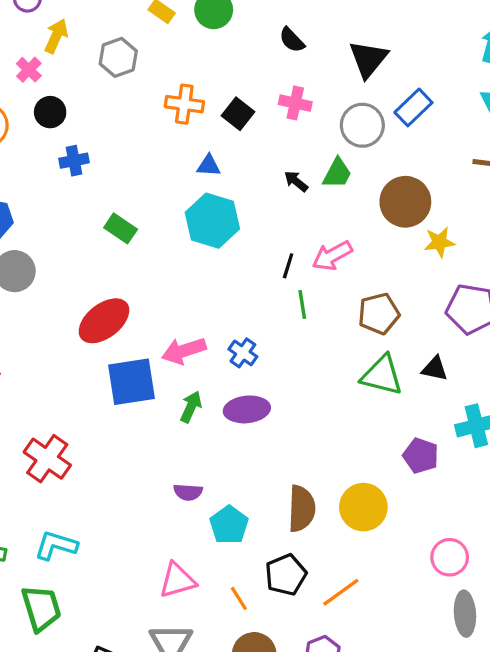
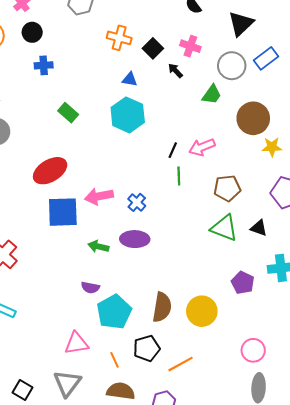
black arrow: (296, 181) -> (175, 71), moved
green arrow: (191, 407) -> (98, 246), moved, turned -108
cyan pentagon: (229, 525) -> (114, 312), size x1.4

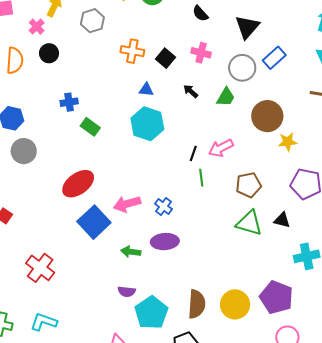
blue cross: (44, 65) -> (69, 102), moved
black arrow: (175, 71) -> (191, 91), moved
blue square: (63, 212) -> (94, 222), turned -36
purple pentagon: (243, 283) -> (276, 297), moved, size x1.5

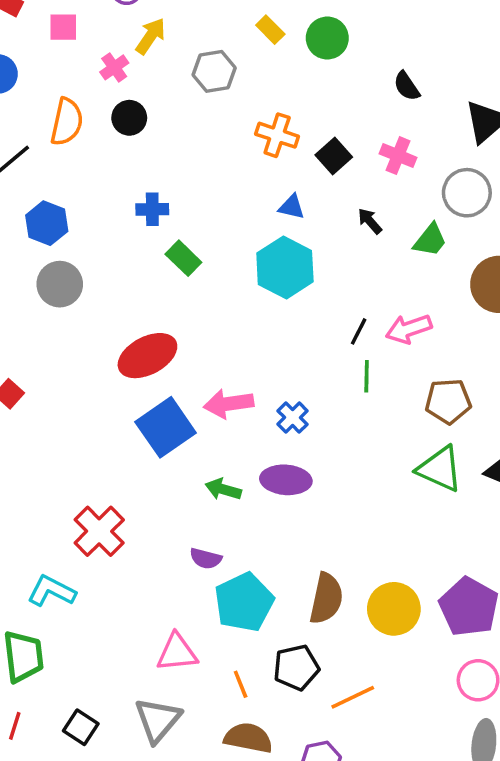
red cross: (40, 268) -> (99, 531), moved

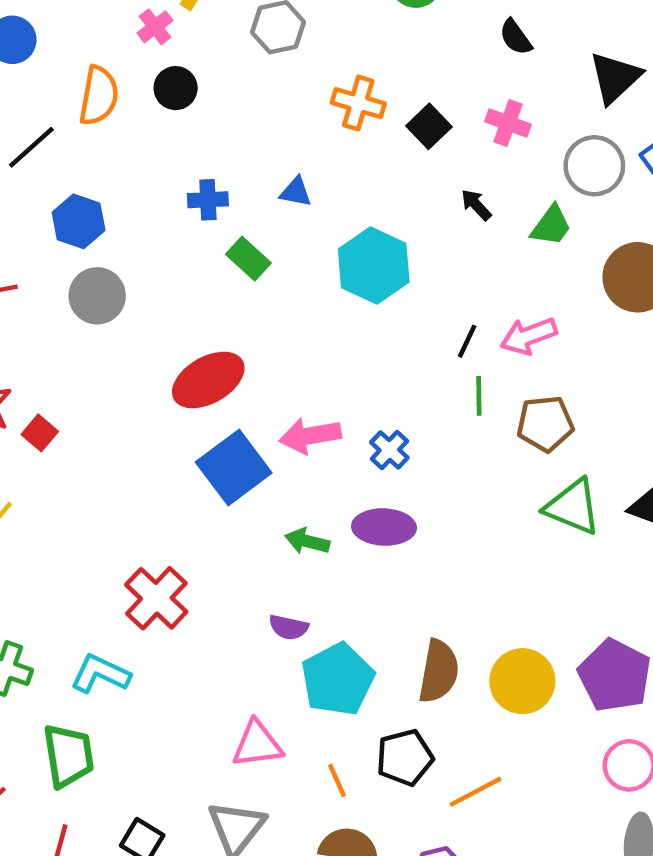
blue triangle: (292, 207) -> (296, 192), moved
brown pentagon: (448, 401) -> (545, 424), moved

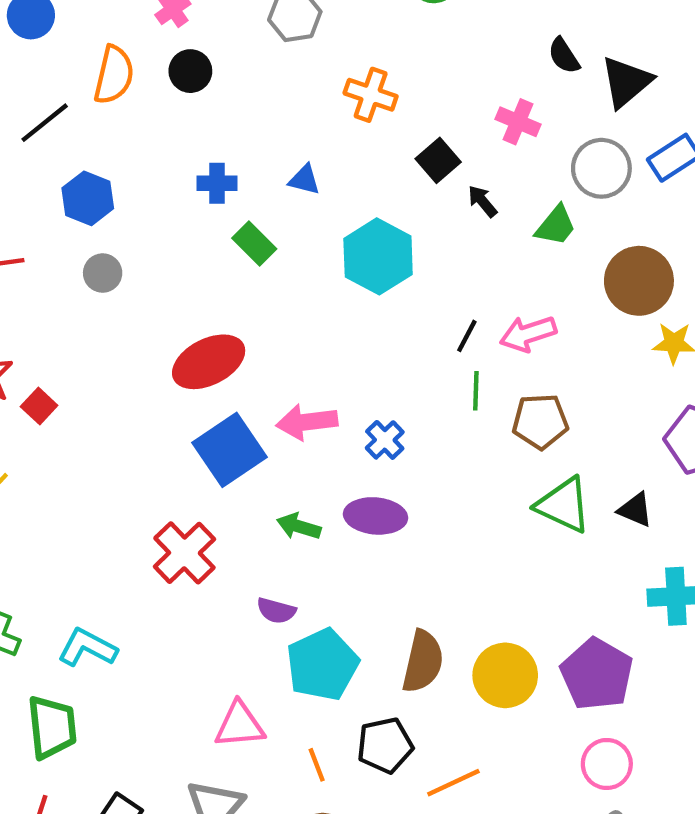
black semicircle: (516, 37) -> (564, 56), moved
black square: (429, 126) -> (438, 160), moved
gray circle: (97, 296) -> (103, 273), size x0.7
red cross: (156, 598) -> (184, 553), moved

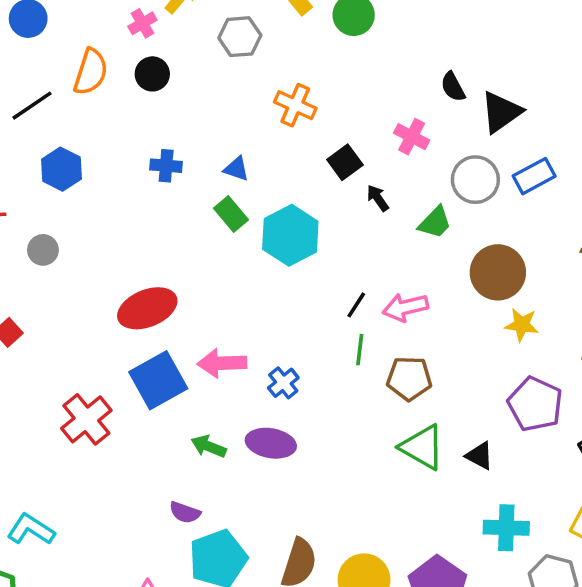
green rectangle: (254, 243) -> (231, 214), moved
gray circle: (103, 273) -> (43, 250), moved
red cross: (184, 553) -> (86, 419), moved

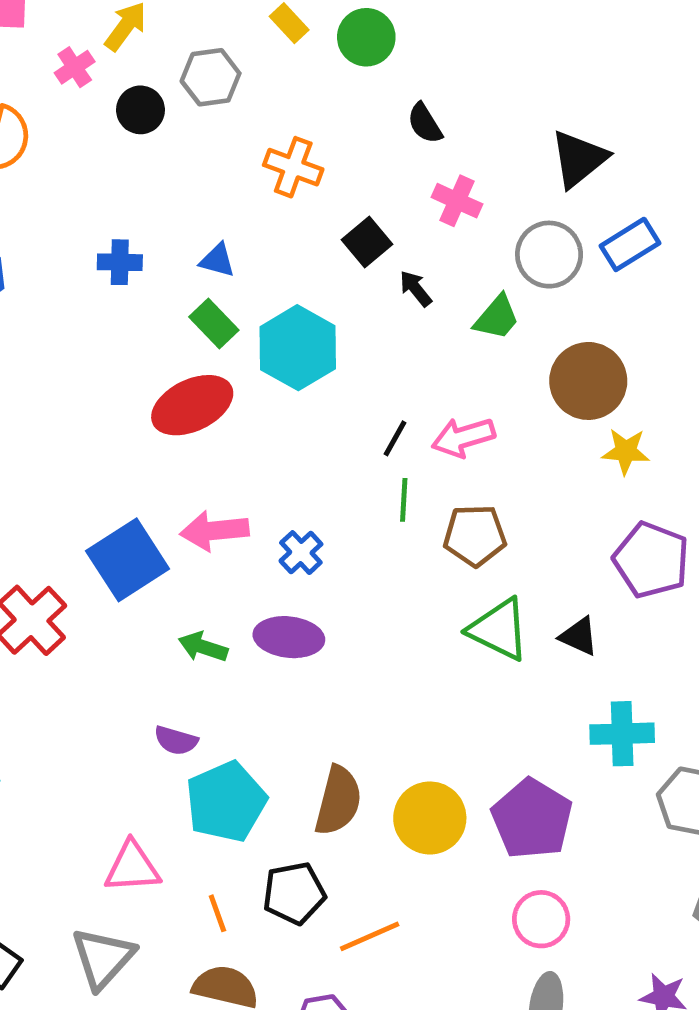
black circle: (152, 74) -> (141, 110), moved
black semicircle: (453, 87) -> (425, 123), moved
red ellipse: (147, 308) -> (192, 405), moved

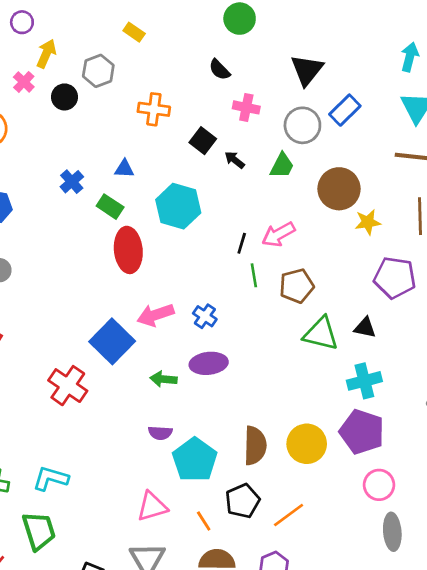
green circle: (366, 37) -> (240, 19), moved
blue cross: (120, 262) -> (72, 182), turned -30
green rectangle: (214, 324) -> (110, 207), moved
red ellipse: (192, 405) -> (128, 250), turned -57
cyan cross: (622, 734) -> (364, 381), moved

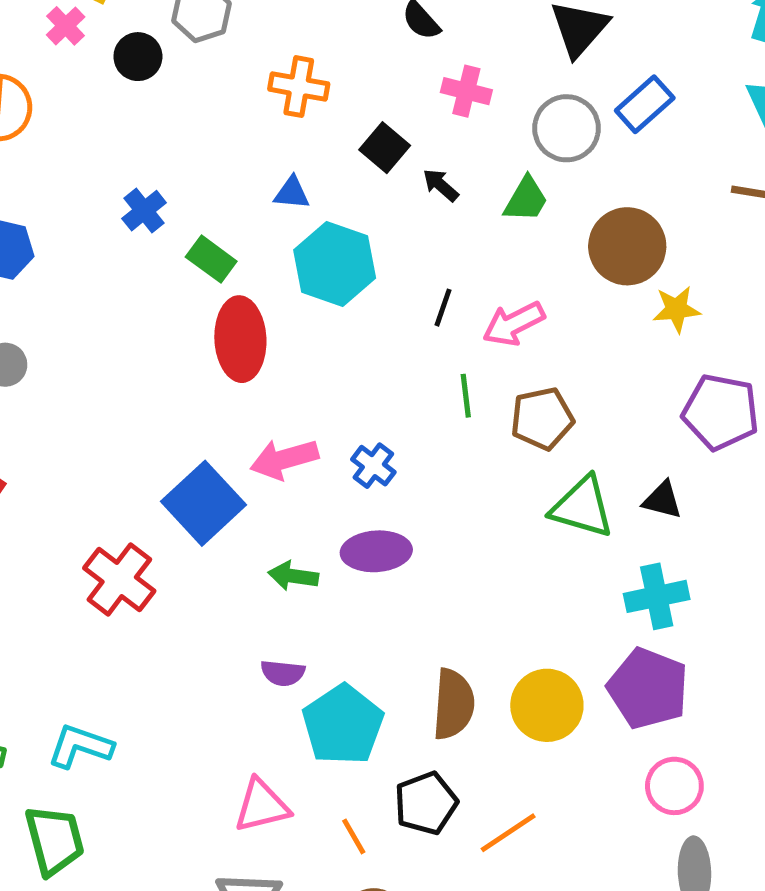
blue triangle: (124, 169) -> (292, 193), moved
black line: (242, 243) -> (443, 308), moved

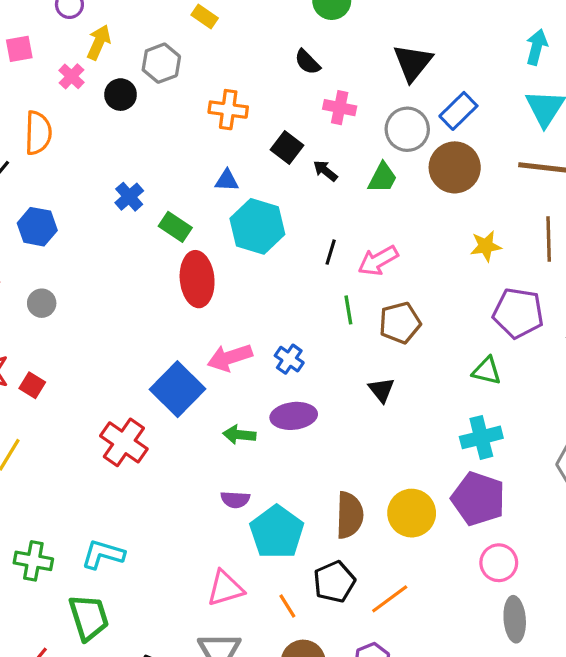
brown circle: (627, 246) -> (455, 167), moved
black triangle: (662, 500) -> (381, 390), moved, turned 40
green triangle: (582, 507) -> (487, 371), moved, size x0.7

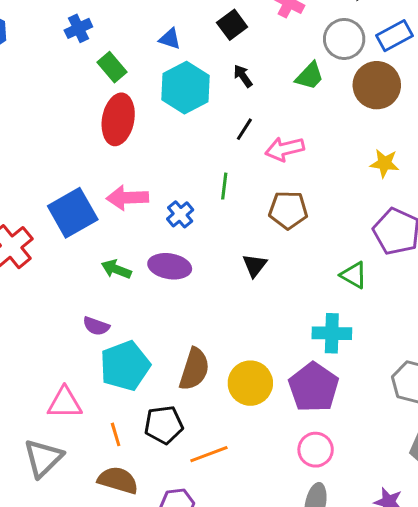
black arrow: (325, 171) -> (243, 76), moved
green line: (348, 310) -> (224, 186), moved

